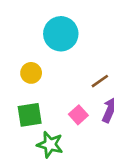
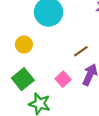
green square: (30, 115) -> (23, 79), turned -30

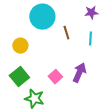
brown line: (81, 51) -> (66, 33), moved, turned -72

